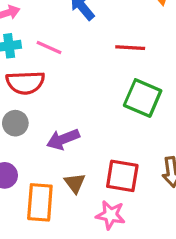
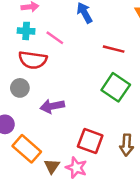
brown triangle: (75, 183) -> (52, 166), moved
orange rectangle: (40, 202) -> (27, 149), turned -64

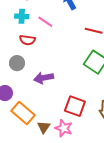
red semicircle: (33, 60) -> (27, 40), size x0.7

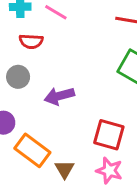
pink star: (64, 128) -> (109, 171), moved

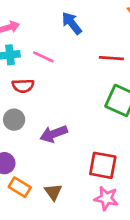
orange rectangle: (32, 150) -> (20, 187), moved, size x0.7
brown triangle: (65, 169) -> (53, 192), moved

